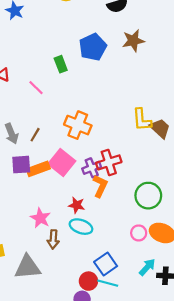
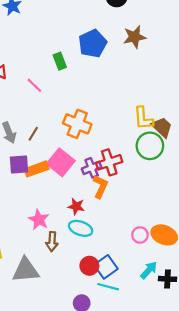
green circle: (148, 196) -> (150, 146), moved
red circle: (88, 281) -> (89, 266), moved

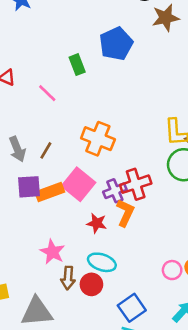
brown star: (134, 37) -> (166, 18), moved
red star: (76, 206) -> (97, 223), moved
red circle: (89, 266) -> (91, 284), moved

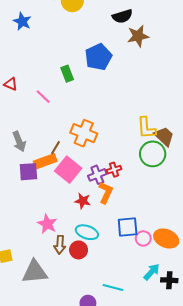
brown line: (46, 150) -> (56, 148), moved
red cross: (136, 184) -> (114, 170), size x0.6
orange rectangle: (50, 192) -> (45, 161), moved
blue square: (132, 308) -> (128, 227), moved, turned 30

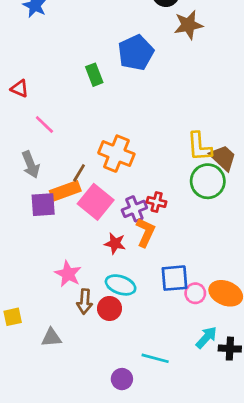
pink line: (43, 97) -> (44, 124), moved
red cross: (114, 170) -> (157, 202), turned 32
gray triangle: (35, 272) -> (51, 338), size x0.6

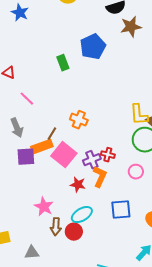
orange cross: (116, 154) -> (79, 120), size x0.7
cyan ellipse: (121, 285) -> (82, 215), turned -50
pink circle: (195, 293) -> (136, 172), moved

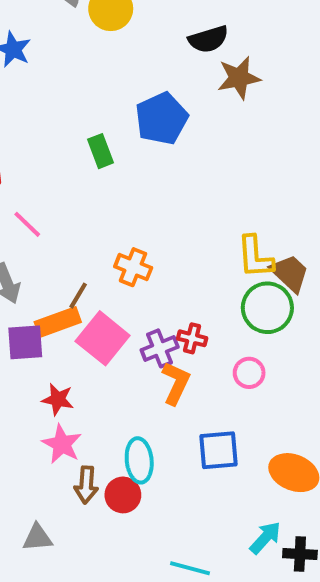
red star: (78, 185) -> (58, 399), moved
cyan ellipse: (82, 215) -> (139, 460), turned -65

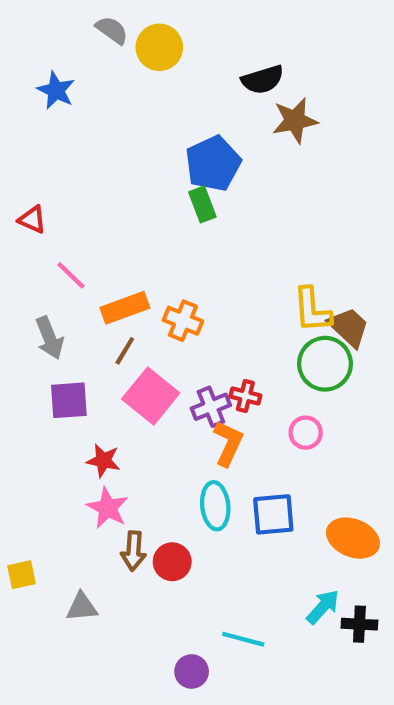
green rectangle: (101, 151) -> (202, 204), moved
orange rectangle: (58, 322) -> (125, 308), moved
cyan ellipse: (139, 460) -> (215, 506), moved

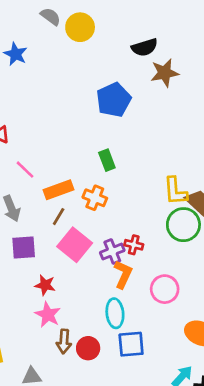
green rectangle: (202, 204) -> (107, 160), moved
pink circle: (306, 433) -> (165, 289), moved, size x1.4
blue square: (273, 514) -> (131, 344), moved

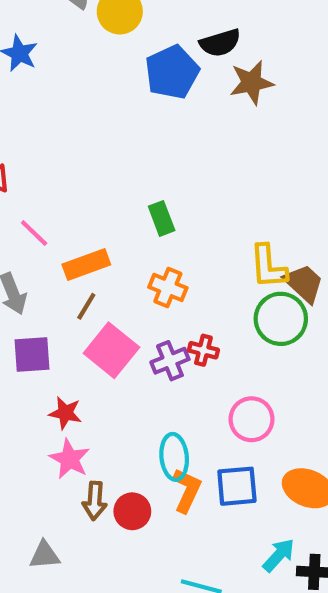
blue pentagon: (114, 100) -> (172, 72), moved
orange cross: (95, 198) -> (168, 287), moved
orange L-shape: (123, 274) -> (187, 490), moved
blue square: (131, 344) -> (237, 486), moved

